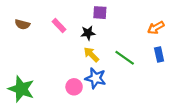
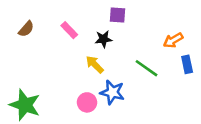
brown semicircle: (22, 24) -> (26, 29), turned -64
orange arrow: (156, 28) -> (173, 40), moved
yellow arrow: (91, 55) -> (95, 64), moved

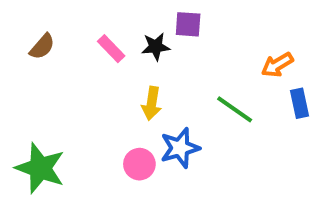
black star: (103, 39) -> (156, 47), moved
yellow arrow: (95, 64) -> (152, 103), turned -126
blue star: (112, 92) -> (180, 148), turned -30

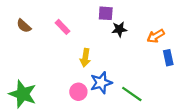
brown semicircle: (42, 47) -> (24, 26), turned 91
black star: (156, 47) -> (119, 29), moved
green line: (235, 109) -> (132, 94), moved

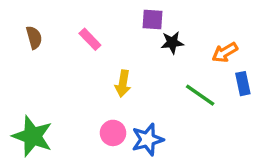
brown semicircle: (24, 26) -> (34, 38), turned -147
blue star: (101, 83) -> (148, 140), moved
green line: (132, 94) -> (200, 95), moved

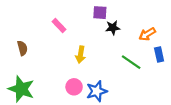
brown semicircle: (34, 38) -> (22, 48), moved

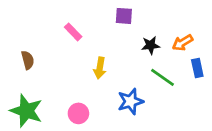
black star: (113, 28) -> (151, 45), moved
pink circle: (74, 87) -> (78, 113), moved
blue star: (97, 91) -> (131, 101), moved

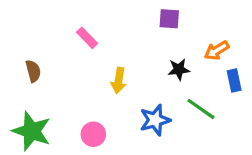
purple square: (124, 16) -> (169, 19), moved
black star: (151, 45) -> (179, 69), moved
green line: (163, 77) -> (201, 109), moved

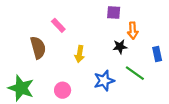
orange arrow: (217, 50) -> (133, 31), moved, turned -63
brown semicircle: (33, 71) -> (38, 48), moved, size x1.5

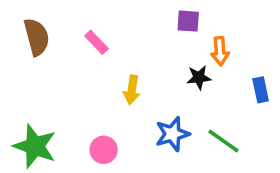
brown semicircle: (38, 48) -> (37, 37), moved
green line: (135, 73) -> (224, 141), moved

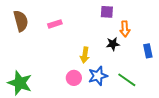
pink rectangle: (97, 42) -> (55, 24), turned -64
yellow arrow: (132, 90) -> (85, 55), moved
pink circle: (104, 150) -> (74, 78), moved

